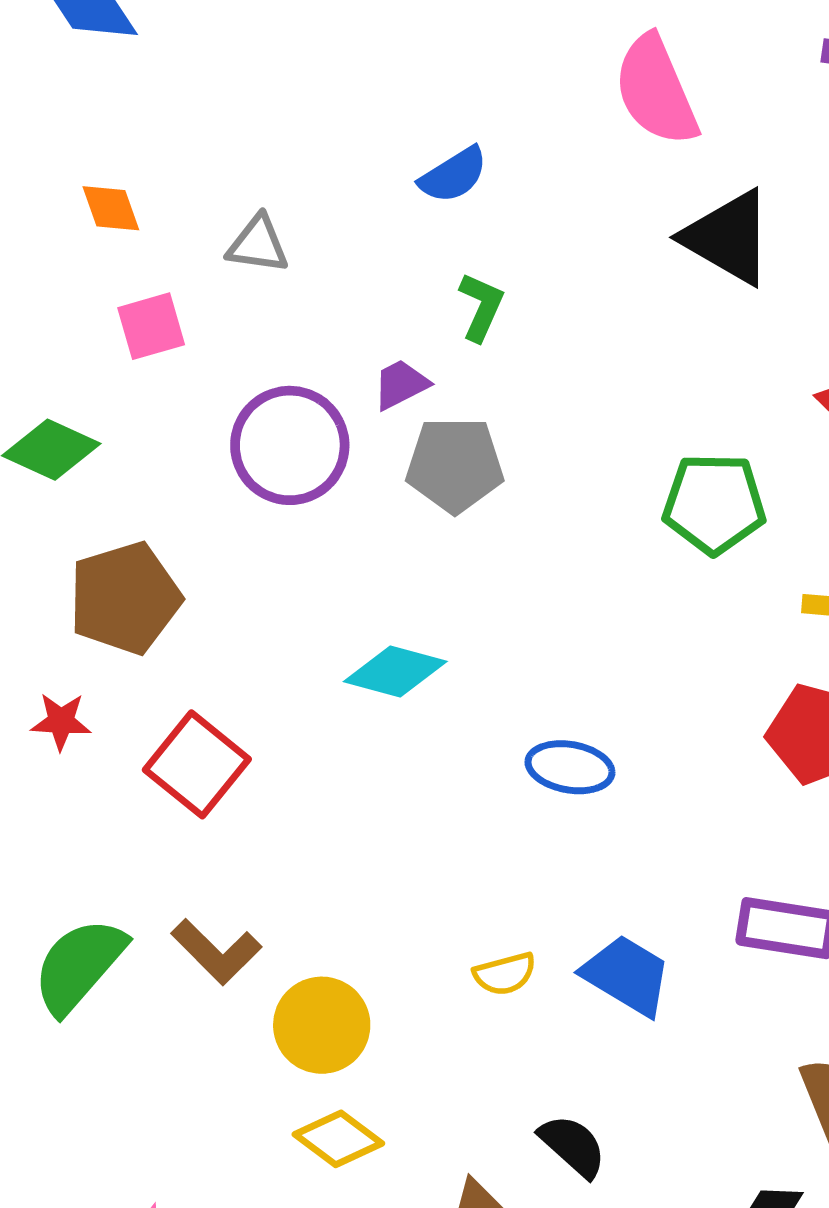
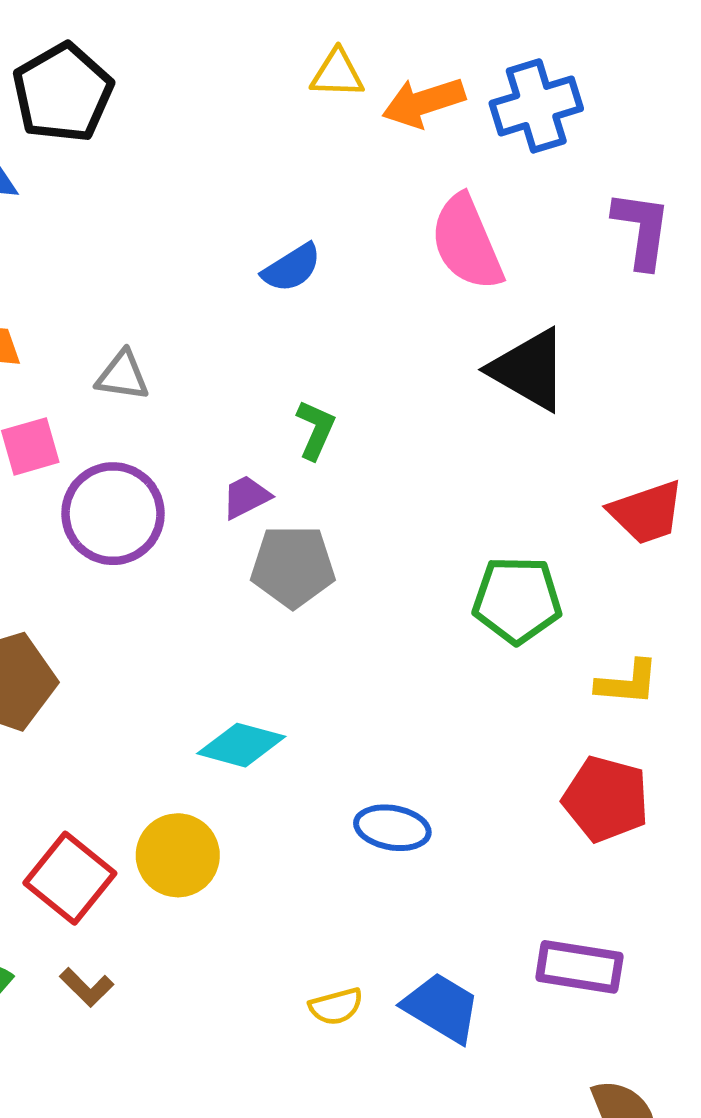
blue semicircle: (453, 175) -> (292, 268), moved
purple circle: (290, 445) -> (113, 514), moved
red square: (197, 764) -> (70, 878), moved
brown L-shape: (216, 952) -> (87, 987), size x0.7
yellow circle: (322, 1025) -> (178, 855), moved

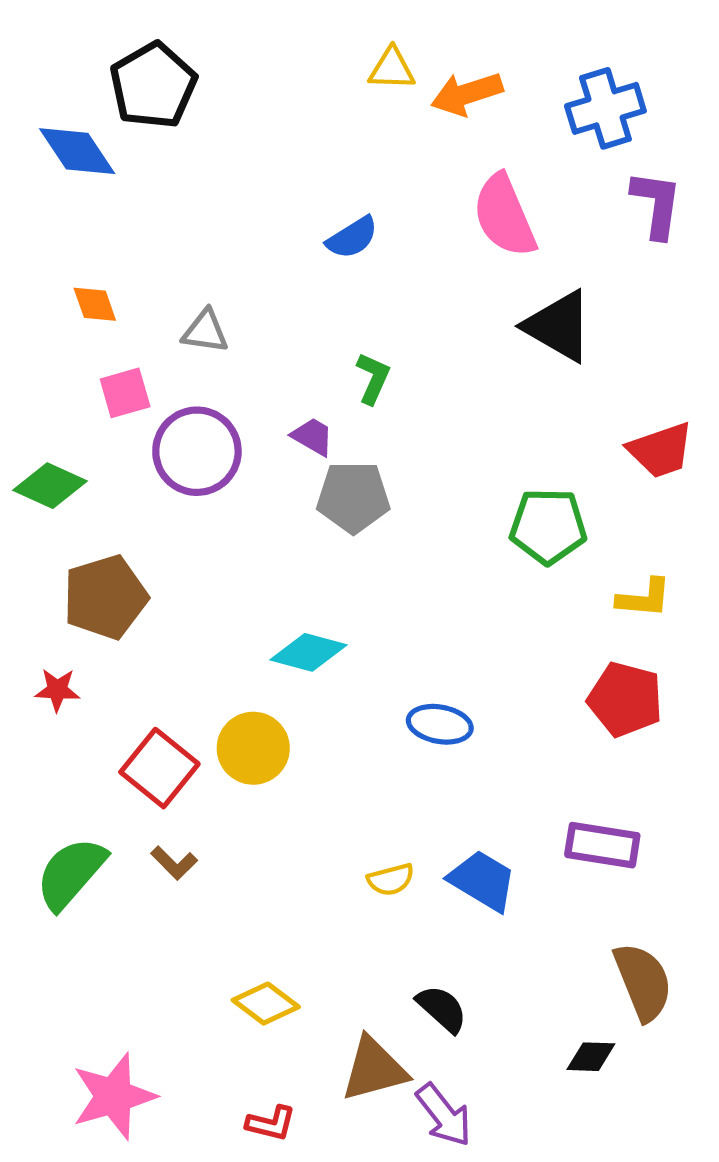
blue cross: (536, 106) -> (605, 108), moved
purple trapezoid: (246, 497) -> (313, 437), turned 57

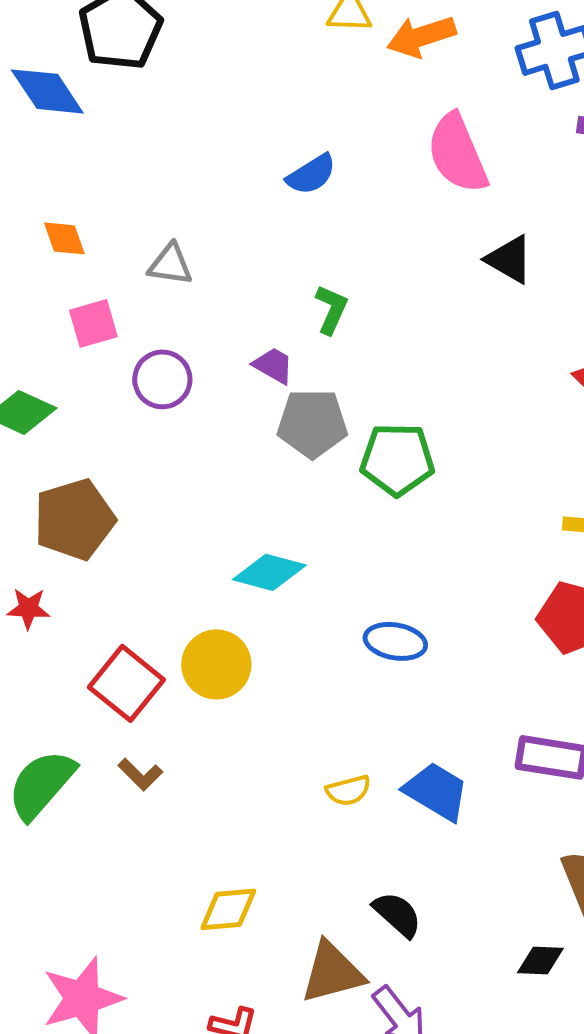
black triangle: (559, 326) -> (509, 259), size x0.7
purple circle: (197, 451) -> (162, 379), size x0.7
green pentagon: (548, 526) -> (397, 459), moved
yellow diamond: (266, 1004) -> (228, 909), turned -42

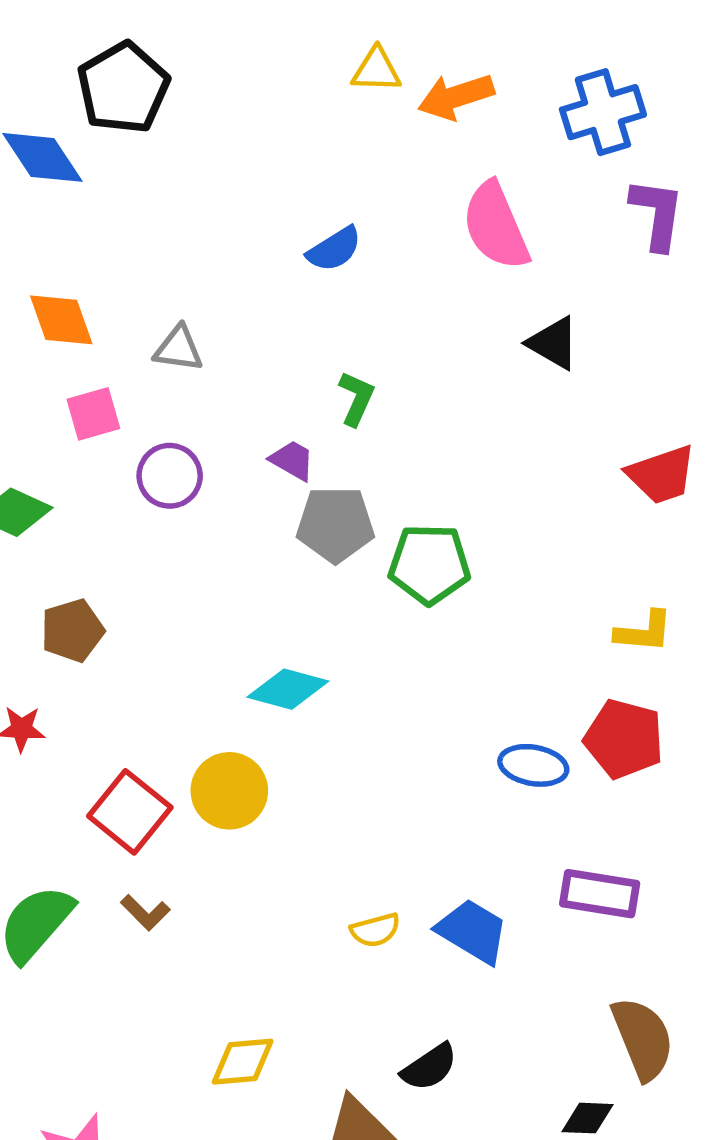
orange diamond: (64, 238) -> (61, 320), size x1.4
brown pentagon: (74, 519) -> (72, 631), size x0.7
blue ellipse: (395, 641) -> (533, 765), moved
black semicircle: (397, 914) -> (429, 1067), turned 104

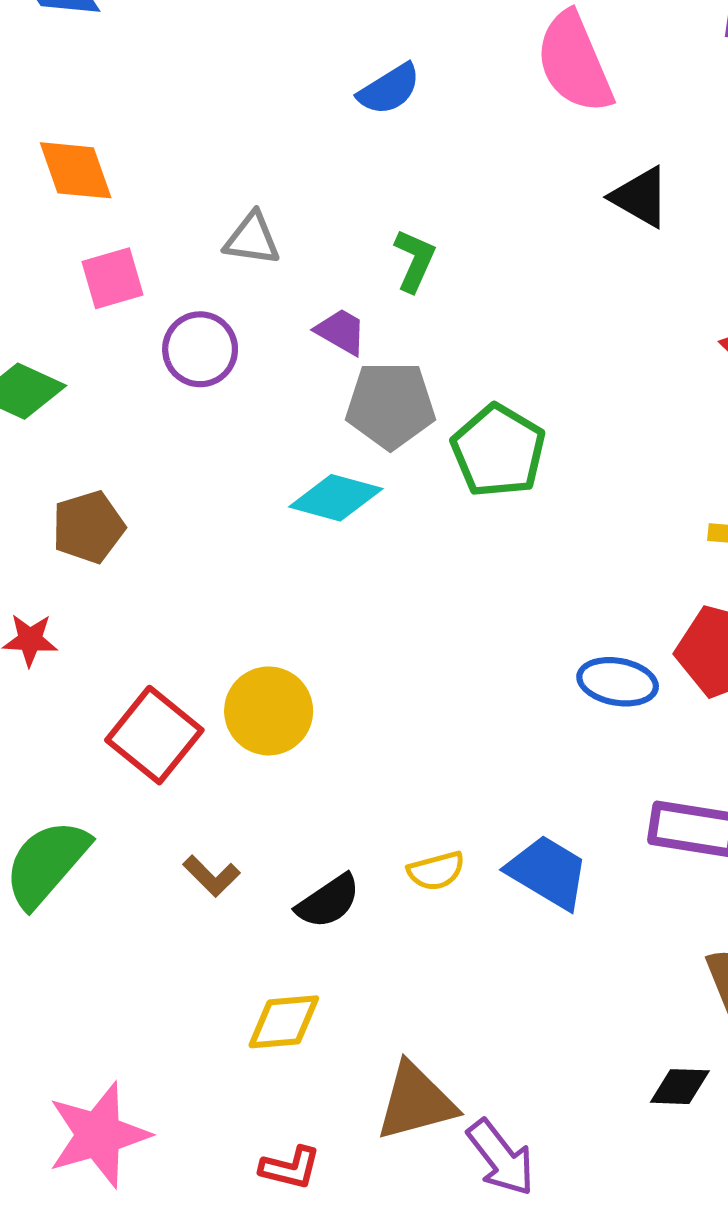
gray triangle: (178, 349) -> (252, 239), moved
green pentagon: (429, 564) -> (498, 451), turned 30
cyan diamond: (288, 689) -> (336, 498), moved
brown L-shape: (145, 912) -> (212, 876), moved
black semicircle: (429, 1067) -> (328, 901), moved

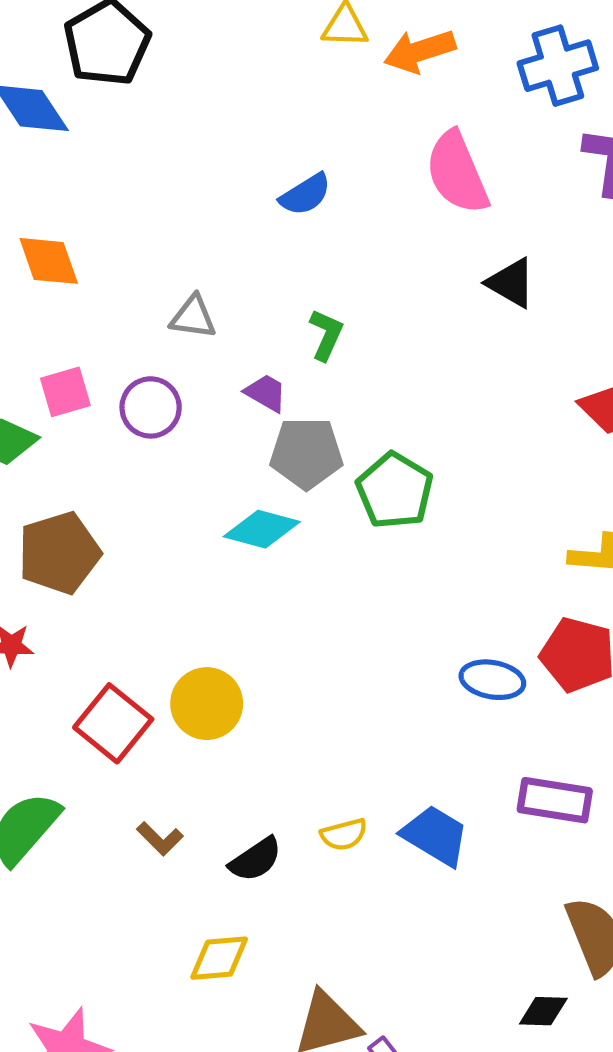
pink square: (113, 278) -> (65, 392), moved
brown pentagon: (88, 527) -> (59, 553), size x1.4

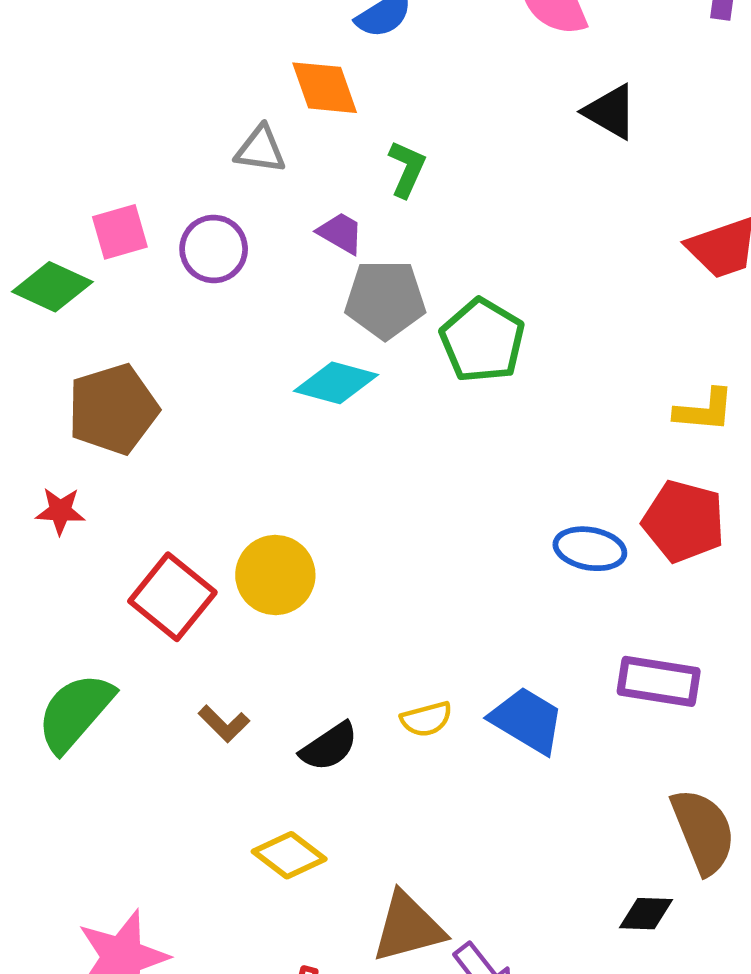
orange diamond: (49, 261) -> (325, 88), moved
yellow diamond: (219, 958) -> (289, 855), turned 42

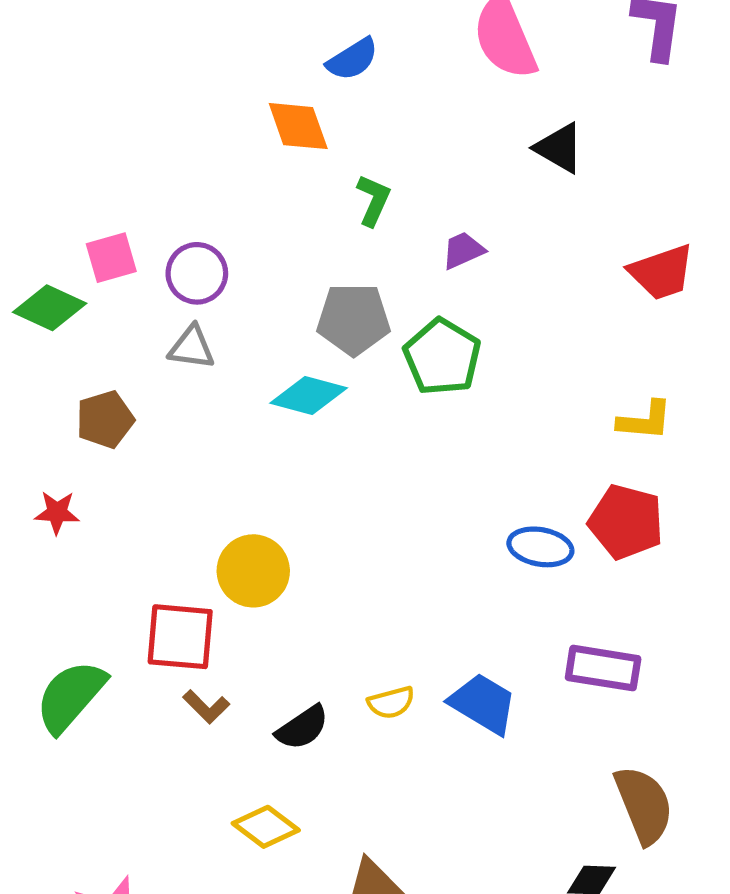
gray triangle: (260, 149) -> (192, 347), moved
purple trapezoid: (341, 233) -> (463, 250), moved, turned -54
brown pentagon: (113, 409) -> (105, 420), size x0.7
red square: (172, 597) -> (180, 637), moved, turned -34

